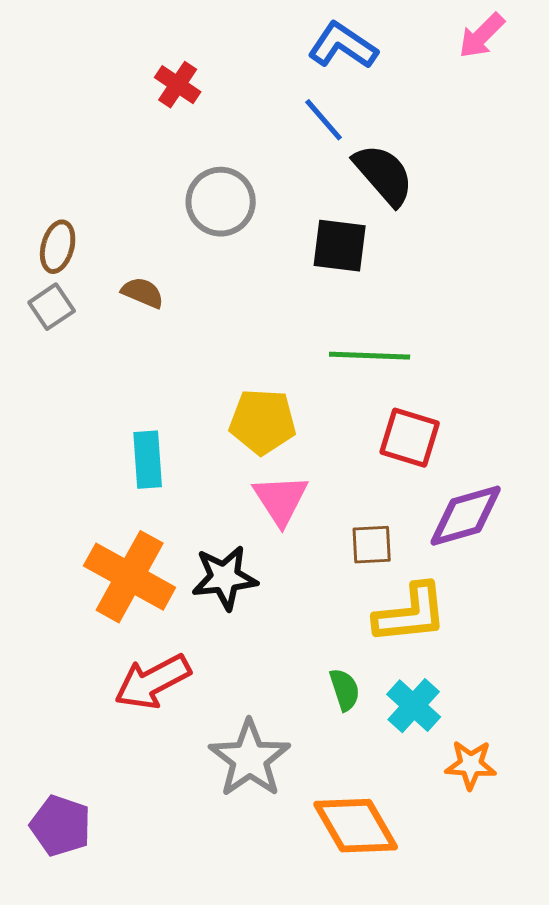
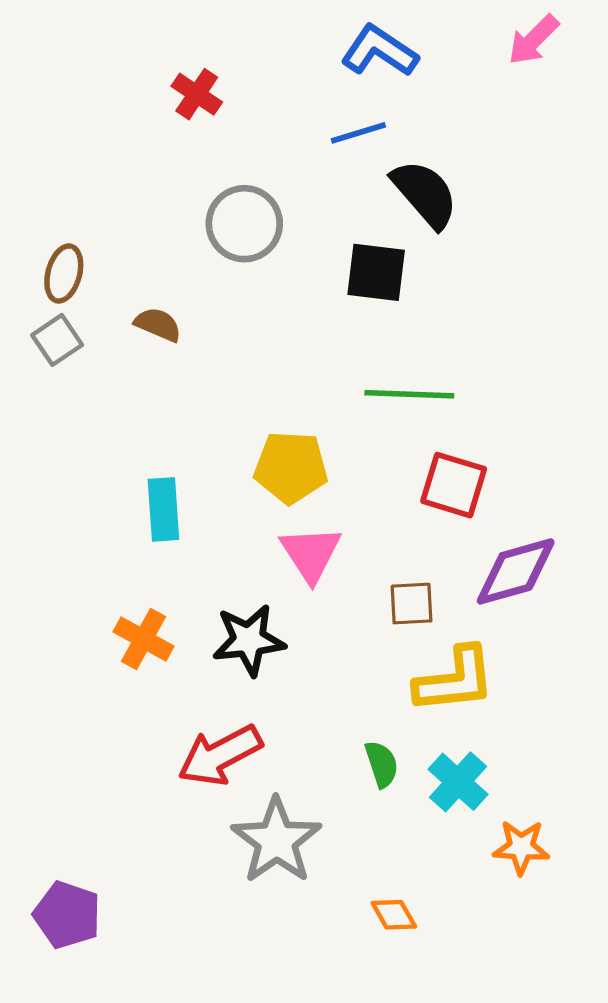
blue line: (324, 120) -> (358, 133), turned -66
orange cross: (130, 577) -> (144, 639), size x0.6
red arrow: (153, 682) -> (220, 755), moved
orange diamond: (356, 826) -> (394, 915), size x0.5

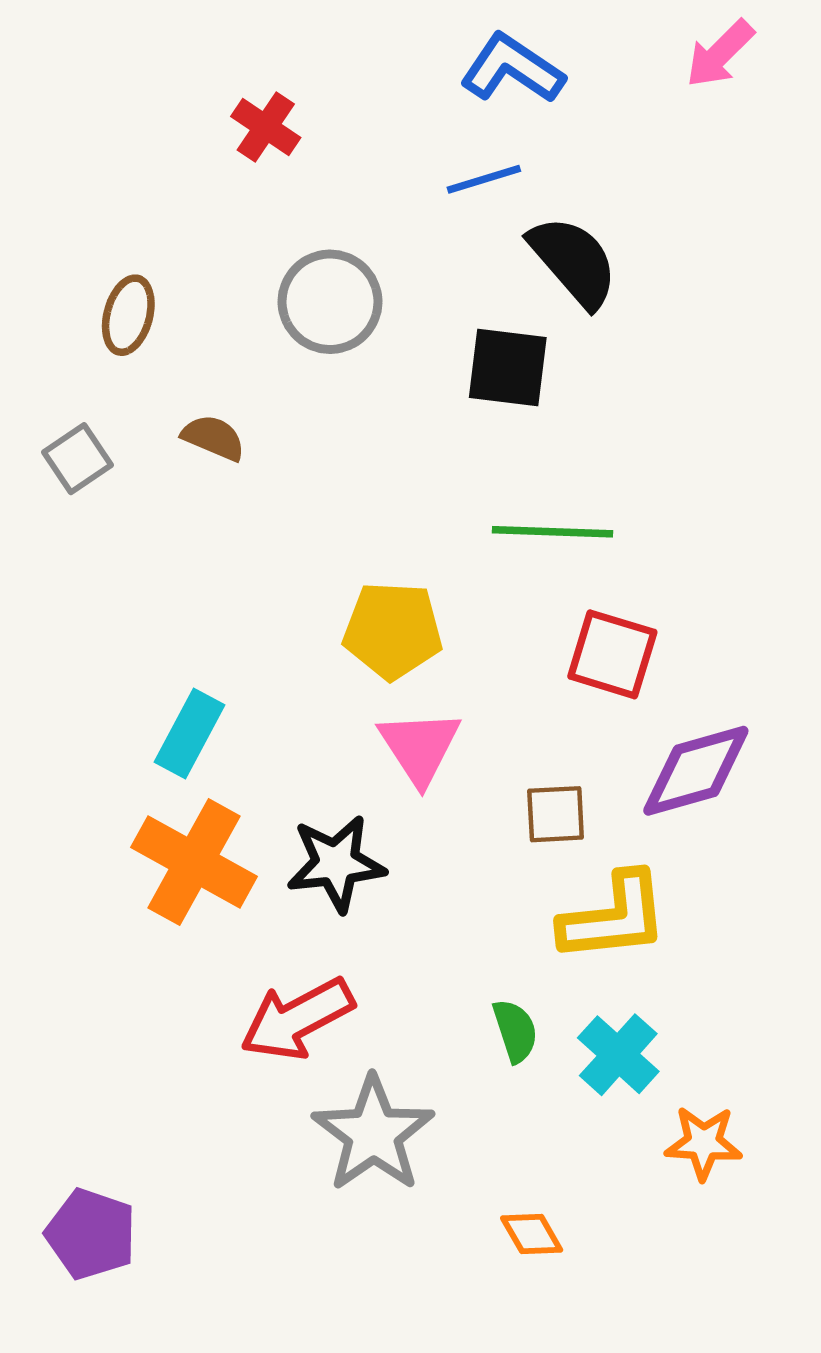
brown ellipse: (64, 274) -> (128, 315), moved
cyan rectangle: (163, 509) -> (190, 733), moved, turned 32
orange cross: (144, 639) -> (194, 862), size x1.5

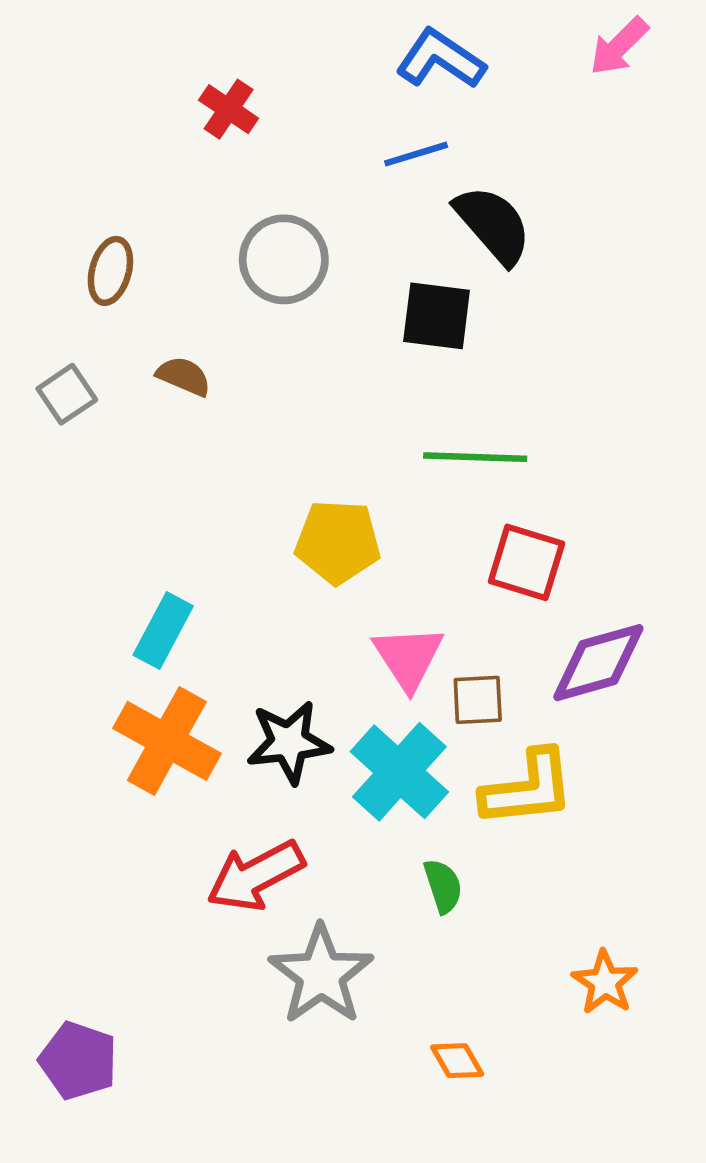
pink triangle: (420, 747) -> (408, 657), moved
cyan cross: (618, 1055) -> (399, 772), moved, size x1.4
orange star: (703, 1143) -> (605, 982), turned 30

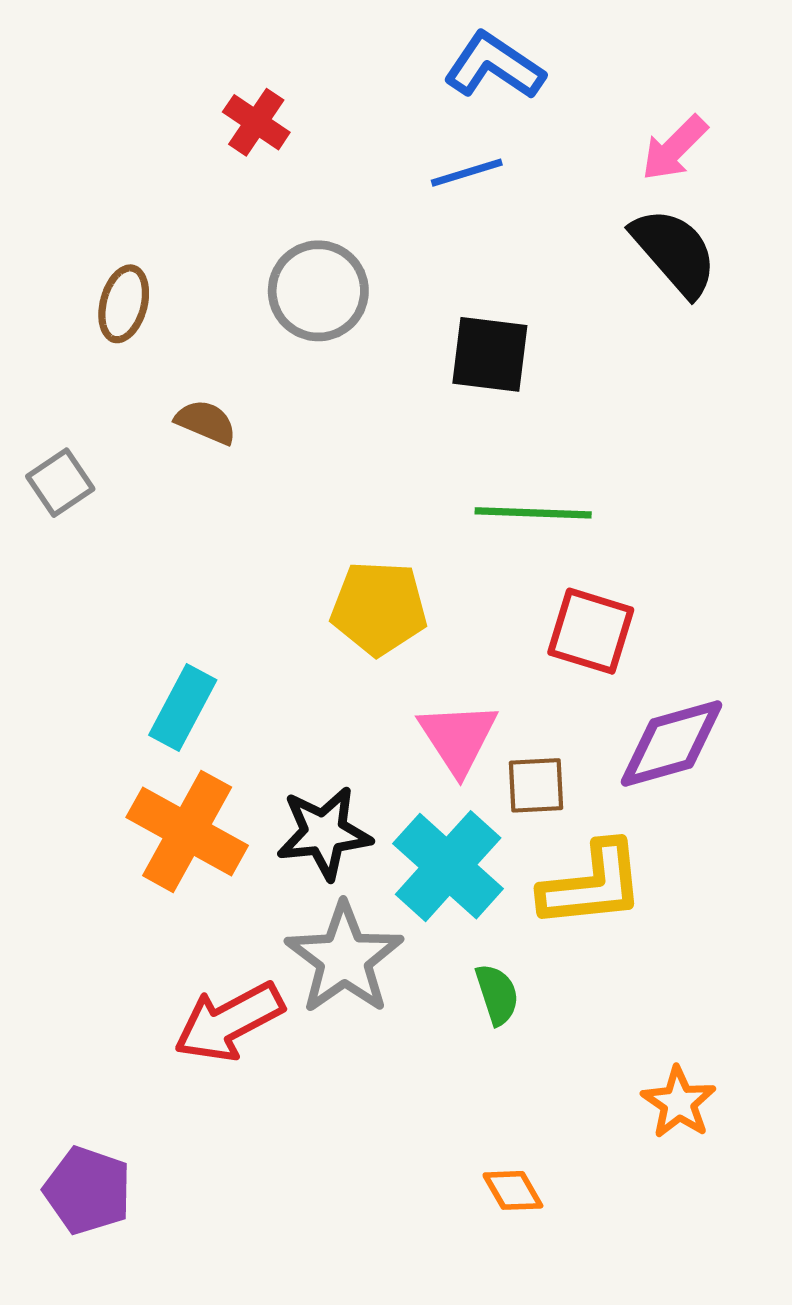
pink arrow: (619, 46) -> (674, 148), moved
black semicircle: (493, 225) -> (674, 252), moved
gray square: (67, 394) -> (60, 483), moved
red arrow: (256, 876) -> (229, 1022), moved
gray star: (321, 975) -> (344, 958), moved

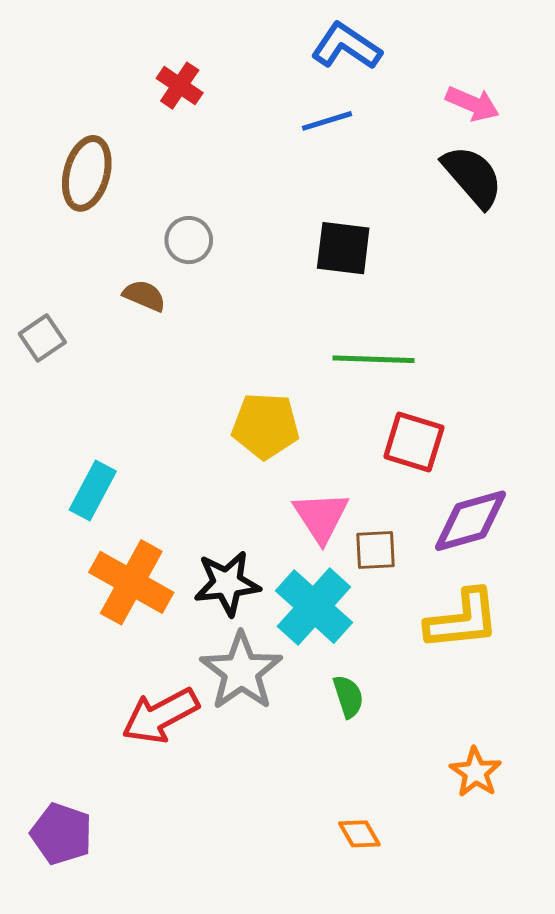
pink arrow: (674, 148) -> (472, 104), turned -112
gray circle: (318, 291) -> (189, 240), moved, size x0.7
brown ellipse: (124, 304) -> (87, 173), moved, size x1.4
cyan rectangle: (183, 707) -> (93, 490), moved
yellow L-shape: (592, 885) -> (462, 620), moved

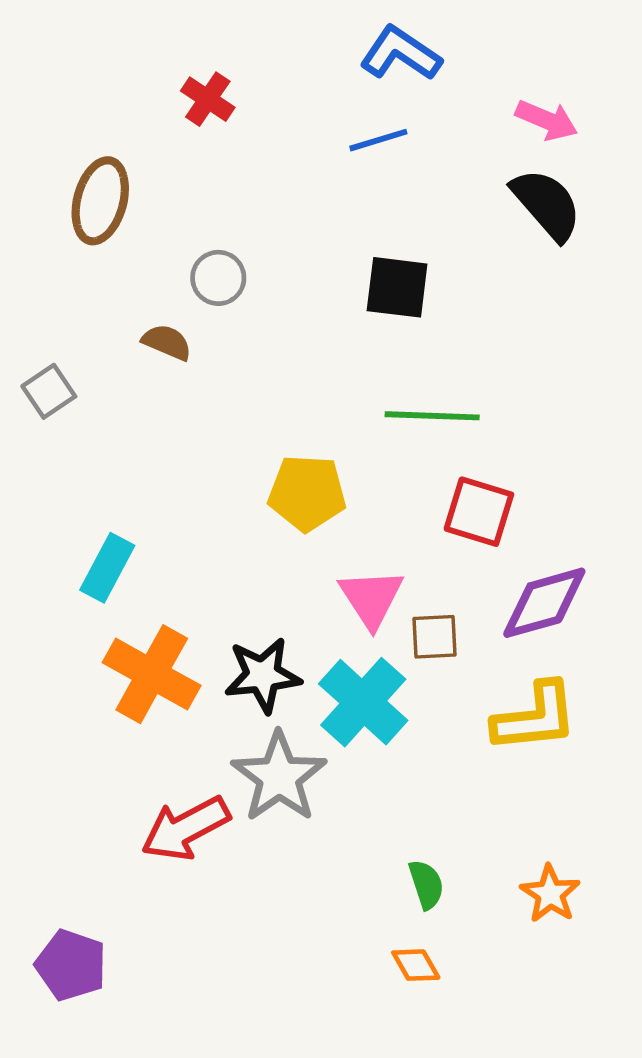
green semicircle: (348, 696) -> (426, 884), moved

